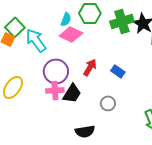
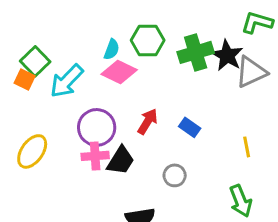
cyan arrow: (36, 40) -> (67, 81), turned -100

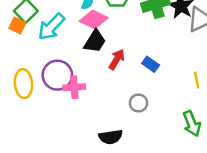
purple circle: (97, 127) -> (57, 75), moved
yellow ellipse: (32, 151) -> (23, 84), turned -40
black trapezoid: (121, 160) -> (95, 41), moved

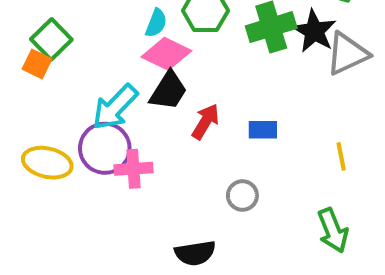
cyan arrow: (51, 27) -> (115, 107), moved
blue rectangle: (151, 64) -> (263, 130), turned -35
yellow ellipse: (23, 84) -> (47, 163), turned -72

